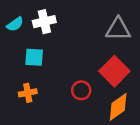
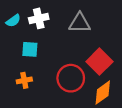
gray triangle: (118, 29) -> (80, 23), moved
red circle: (81, 90) -> (71, 78), size x1.6

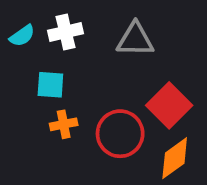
orange cross: (24, 80) -> (64, 124), moved

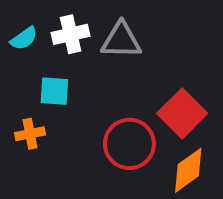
gray triangle: (135, 40) -> (121, 40), moved
orange cross: (64, 124) -> (30, 134), moved

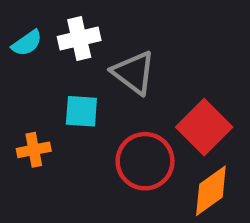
gray triangle: (121, 40) -> (134, 73), moved, turned 36
cyan square: (54, 91) -> (81, 111), moved

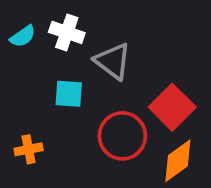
white cross: (79, 39) -> (67, 32), turned 32
orange cross: (34, 150) -> (29, 149), moved

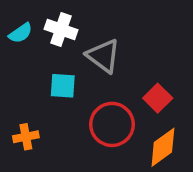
red square: (172, 107) -> (158, 98), size x0.7

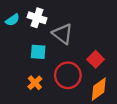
orange cross: (26, 137) -> (35, 83), moved, turned -32

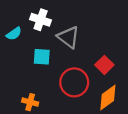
cyan semicircle: (13, 20) -> (14, 34), moved
orange cross: (35, 83) -> (30, 102), moved, turned -32

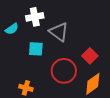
white cross: (41, 20) -> (35, 17), turned -30

